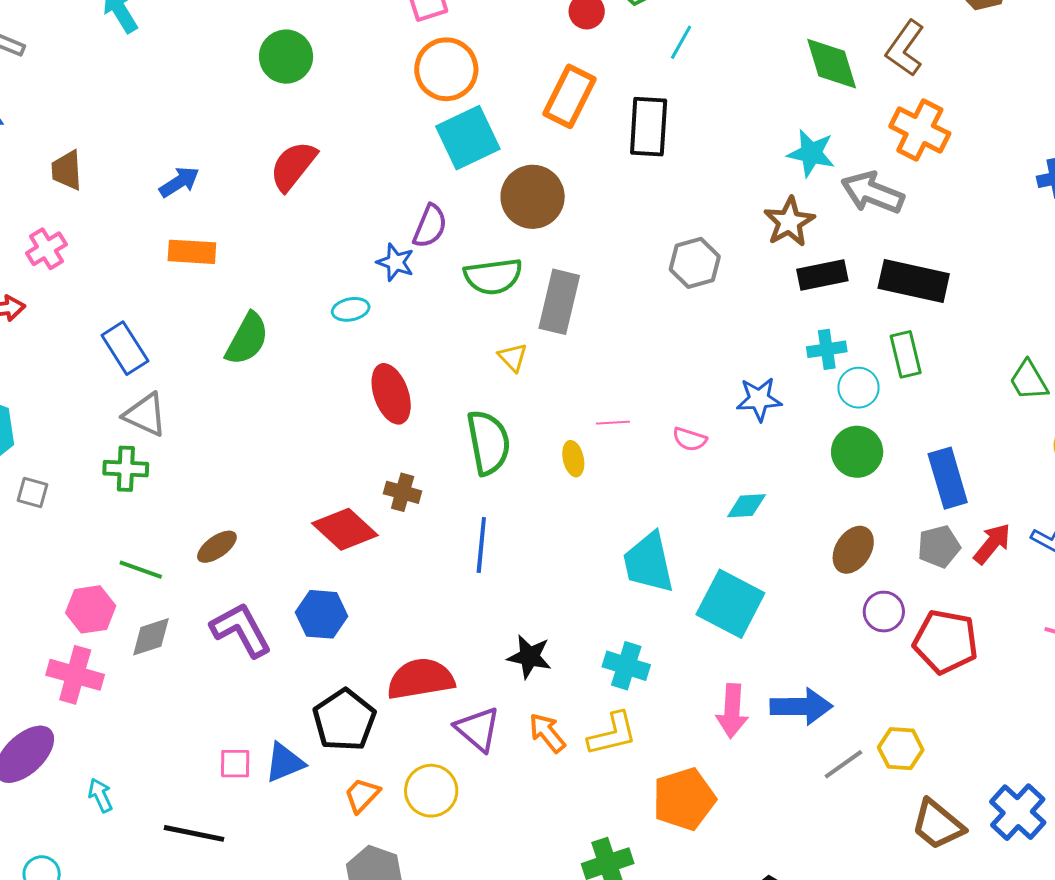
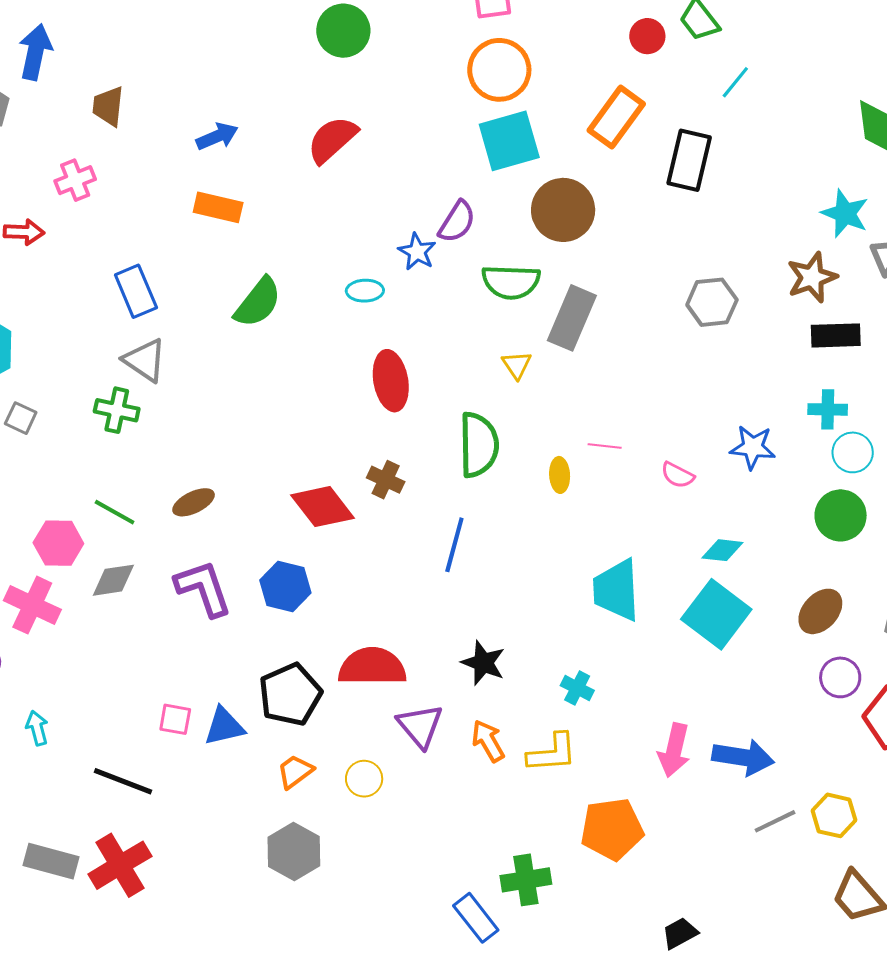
cyan square: (730, 604) -> (716, 614), moved
cyan cross: (626, 666) -> (577, 688), size x0.7
yellow circle: (431, 791) -> (364, 779), size x0.7

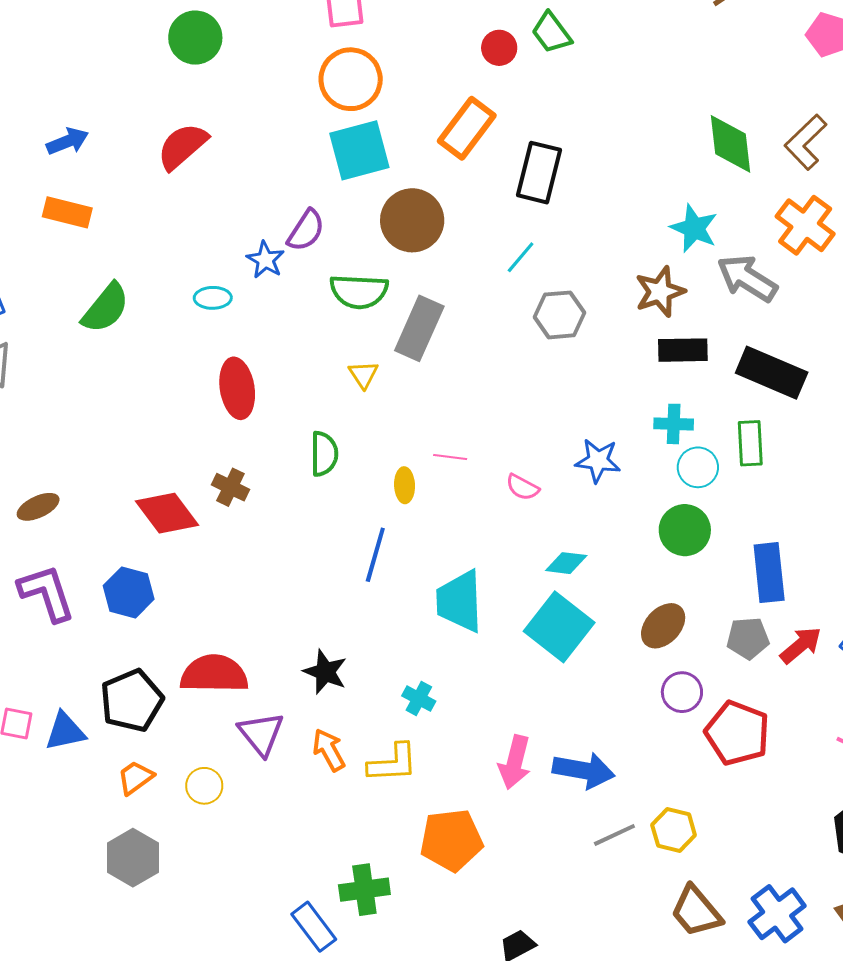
cyan line: (735, 82) -> (521, 257), moved
green semicircle: (479, 445) -> (324, 454), size x0.7
blue line: (454, 545) -> (375, 555), moved

